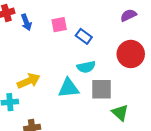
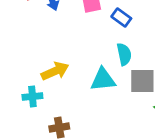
cyan semicircle: (86, 67) -> (124, 54), turned -90

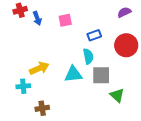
blue rectangle: (121, 18) -> (94, 35), moved, turned -56

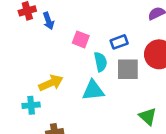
pink square: (65, 20) -> (81, 39), moved, turned 32
cyan semicircle: (88, 56) -> (101, 62), moved
gray square: (101, 75) -> (128, 69), moved

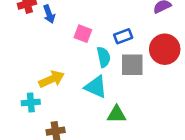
cyan triangle: (93, 90) -> (96, 87), turned 30
green triangle: (148, 116) -> (117, 114), moved, turned -42

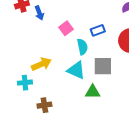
pink square: (83, 34) -> (66, 28), turned 32
gray square: (132, 65) -> (103, 66), moved

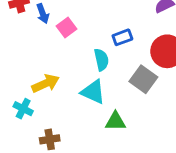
pink square: (66, 28) -> (66, 28), moved
gray square: (103, 66) -> (143, 79), moved, turned 36
cyan cross: (25, 83) -> (23, 109), turned 32

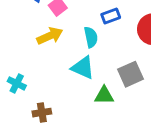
gray square: (143, 79) -> (131, 74), moved, turned 30
yellow arrow: (46, 83) -> (50, 36), moved

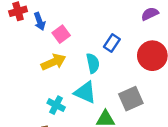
blue rectangle: (111, 16) -> (112, 43), turned -36
cyan cross: (17, 83) -> (56, 105), moved

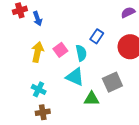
pink square: (61, 34) -> (60, 50), moved
yellow arrow: (54, 62) -> (38, 52), moved, turned -54
cyan cross: (56, 105) -> (39, 89), moved

